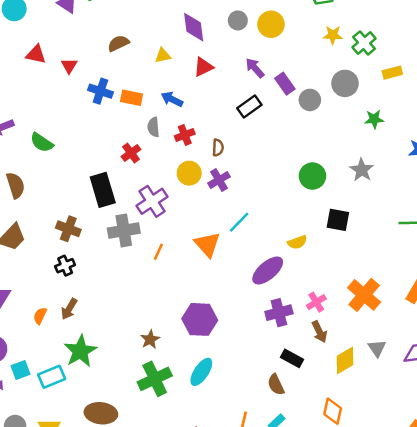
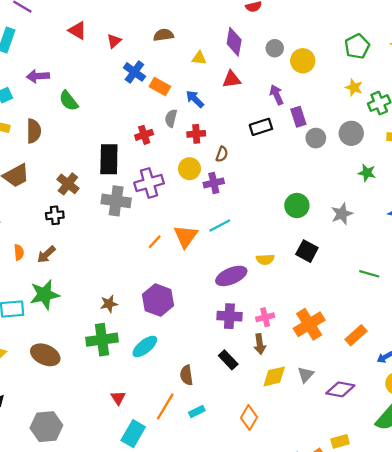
red triangle: (36, 54) -> (78, 30), moved
orange line: (158, 252) -> (155, 242), moved
orange semicircle: (40, 316) -> (19, 252), turned 133
brown semicircle: (276, 385) -> (186, 375), moved

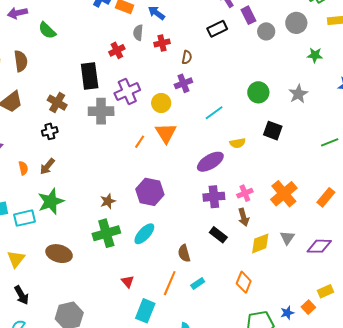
yellow circle: (189, 169) -> (161, 103), moved
cyan line: (220, 226) -> (214, 113), moved
green line: (369, 274) -> (330, 142), turned -30

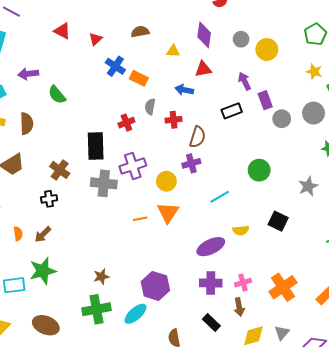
blue arrow: (156, 13) -> (184, 90), moved, turned -30
brown semicircle: (187, 57) -> (197, 137), size x1.5
green circle: (258, 92) -> (259, 170), moved
orange line: (140, 142) -> (140, 219), turned 40
purple hexagon: (150, 192) -> (155, 286), moved

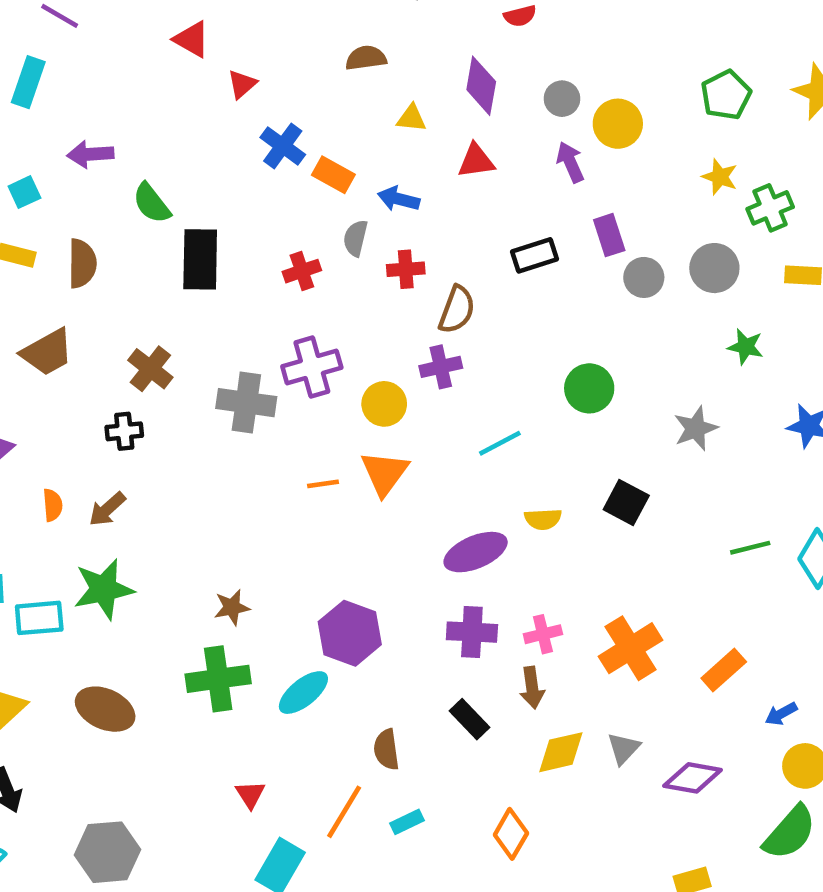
red triangle: (62, 31) -> (192, 39), moved
brown semicircle: (140, 32) -> (366, 58), moved
purple arrow: (244, 81) -> (570, 162), moved
blue arrow: (184, 90) -> (399, 199), moved
black rectangle: (96, 146) -> (200, 259), moved

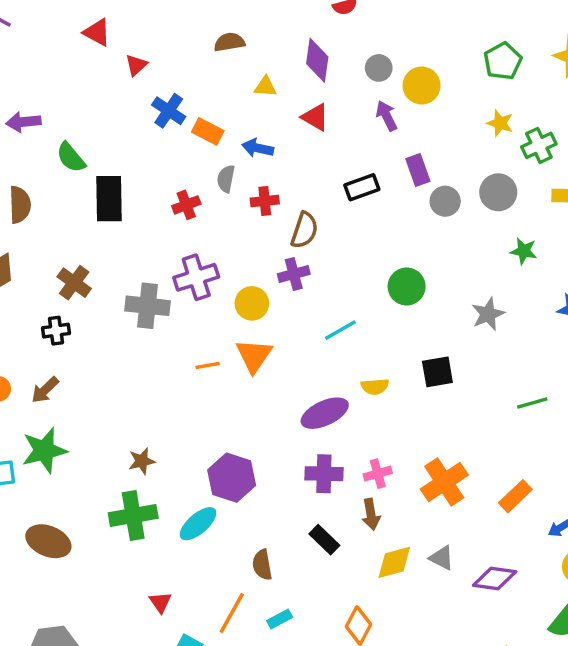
red triangle: (476, 161) -> (315, 117), turned 40
black square: (626, 503) -> (437, 372), turned -36
gray triangle: (624, 748) -> (442, 558), turned -44

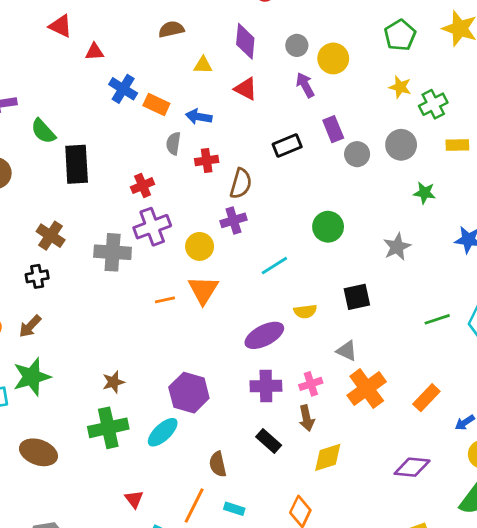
red triangle: (136, 65) -> (94, 52), turned 42
red cross: (186, 205) -> (143, 186), moved
gray triangle: (442, 558) -> (347, 351), moved
cyan rectangle: (280, 619) -> (234, 509), turned 48

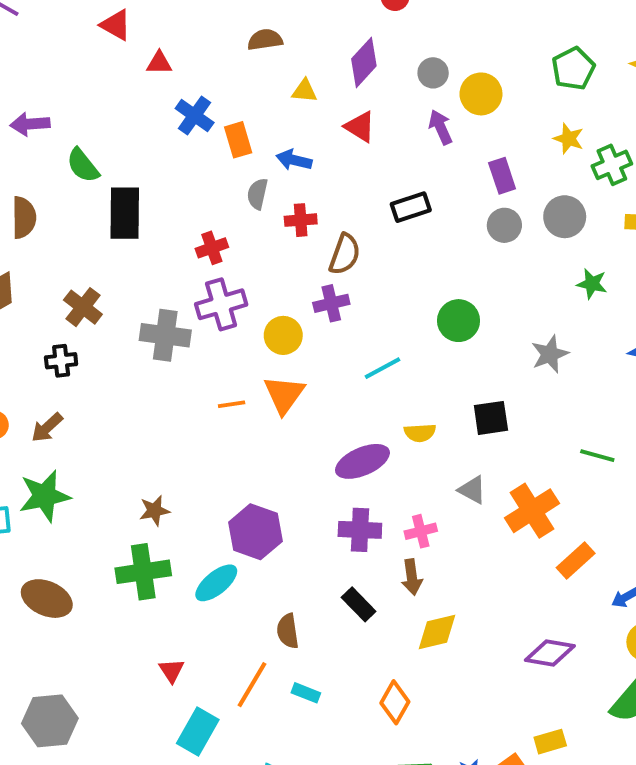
purple diamond: (245, 41) -> (364, 62), turned 33
orange rectangle: (156, 104) -> (238, 140), turned 45
purple rectangle: (333, 129) -> (502, 176), moved
green line: (437, 319) -> (597, 456), turned 30
orange cross: (367, 388) -> (532, 511), moved

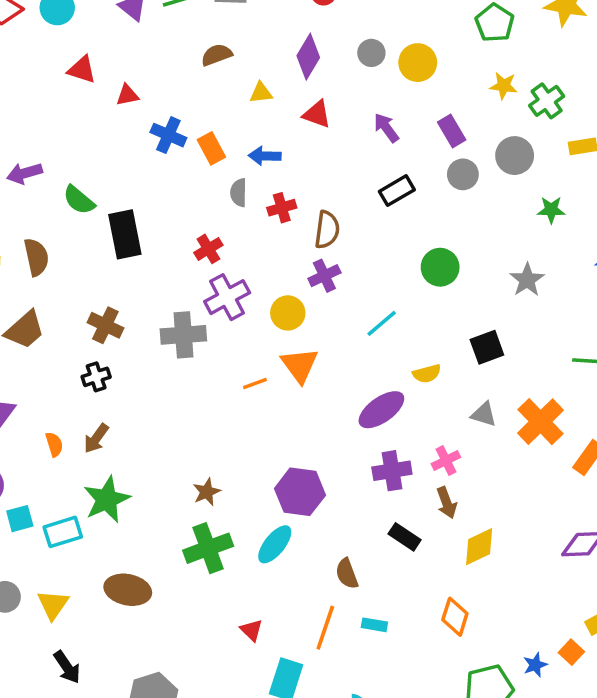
purple arrow: (441, 127) -> (386, 128), moved
black rectangle: (411, 207) -> (397, 191), moved

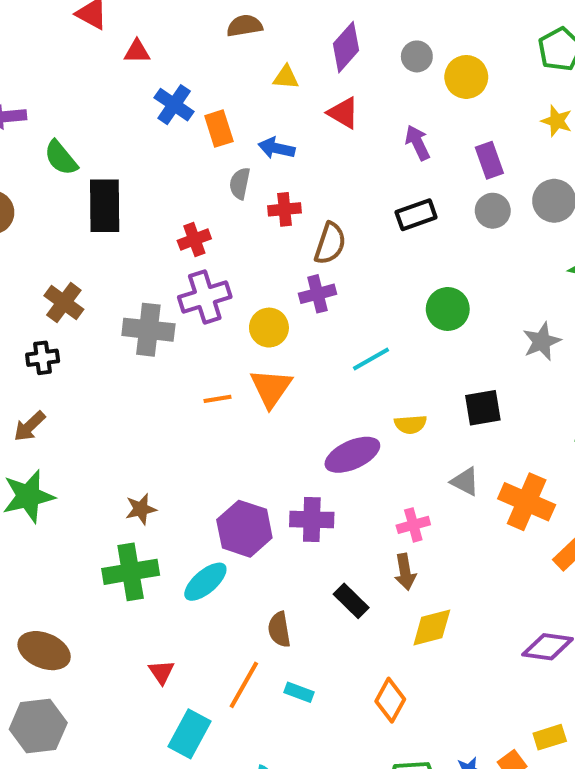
orange cross: (541, 422) -> (527, 502), turned -33
purple cross: (392, 471) -> (312, 520), moved
brown ellipse: (128, 590) -> (44, 651), moved

